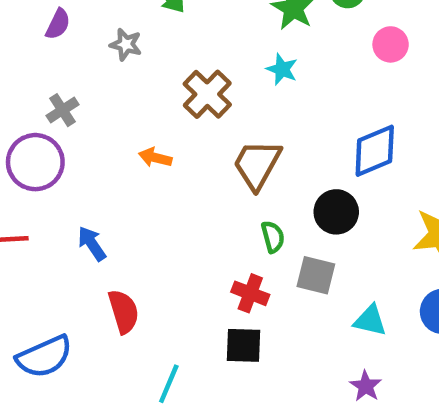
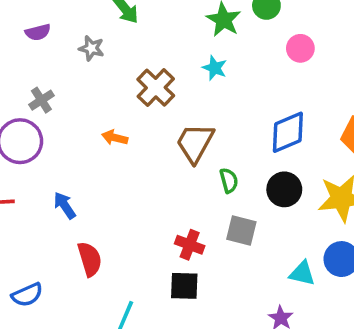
purple semicircle: (58, 24) -> (38, 32), turned 50
black circle: (336, 212) -> (284, 189), moved
green semicircle: (273, 237) -> (229, 180), moved
cyan triangle: (370, 320) -> (302, 273), moved
blue semicircle: (44, 357) -> (27, 295), size x0.7

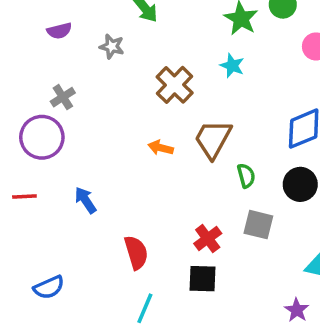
orange arrow: (115, 138) -> (161, 148), moved
red cross: (190, 245) -> (208, 238), turned 32
red semicircle: (90, 259) -> (136, 252), moved

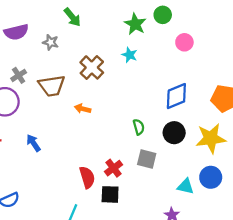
purple semicircle: (59, 31) -> (16, 32), size x1.5
brown trapezoid: (213, 139) -> (52, 86), moved, turned -128
red semicircle: (136, 252) -> (87, 177), moved

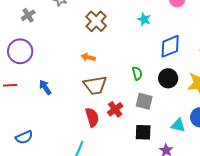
cyan star: (130, 55) -> (144, 19), moved
gray cross: (19, 75) -> (28, 15), moved
brown trapezoid: (52, 86) -> (95, 85), moved
black square: (110, 194) -> (143, 132), moved

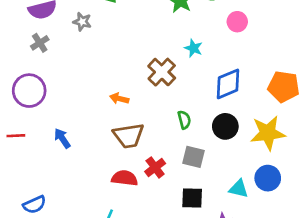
brown cross: (96, 21) -> (162, 72), moved
red semicircle: (92, 117) -> (125, 178), turned -66

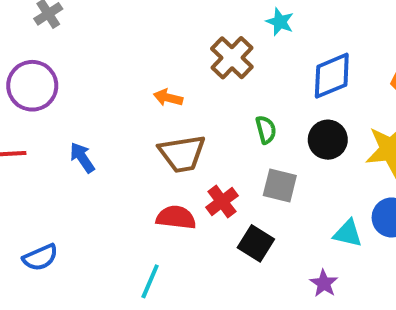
black square: (192, 198) -> (256, 243), moved, turned 30

